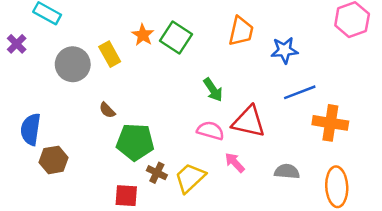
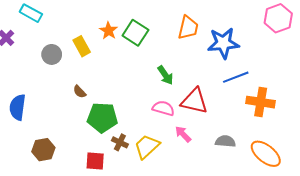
blue star: (284, 50) -> (223, 43), size x1.4
gray circle: (73, 64) -> (52, 54), size x0.7
brown hexagon: (54, 160) -> (43, 150), moved
orange ellipse: (337, 187) -> (266, 154), turned -48

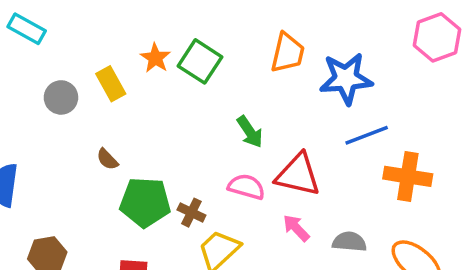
pink arrow: (183, 134) -> (296, 228), moved
brown cross: (120, 142) -> (191, 213), moved

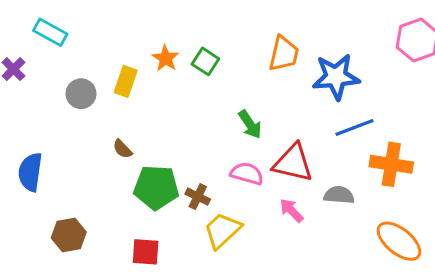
green square: (200, 61) -> (205, 61), size x0.7
yellow rectangle: (111, 84) -> (126, 81), turned 48
gray semicircle: (349, 242) -> (339, 195), moved

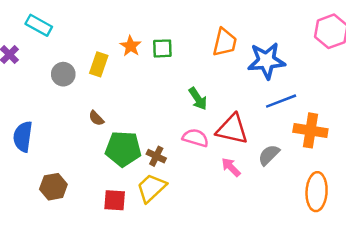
green square: (205, 61) -> (162, 48), turned -35
gray semicircle: (339, 195) -> (269, 155), turned -50
yellow trapezoid: (222, 230) -> (151, 188), moved
orange ellipse: (399, 241) -> (317, 192), turned 54

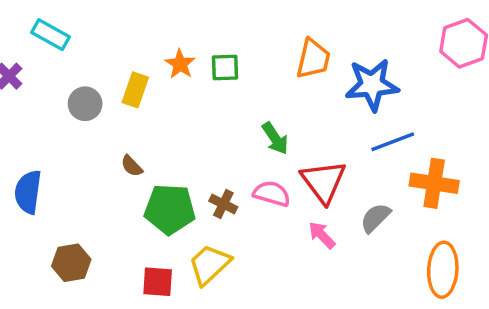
red triangle: (232, 129) -> (324, 182), turned 40
brown cross: (156, 156) -> (223, 204), moved

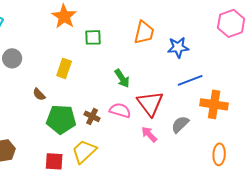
orange star: (180, 64) -> (64, 16), moved, size x1.4
blue star: (372, 85) -> (178, 47), size x0.7
yellow rectangle: (135, 90) -> (64, 68), moved
orange ellipse: (443, 270) -> (219, 154), size x0.7

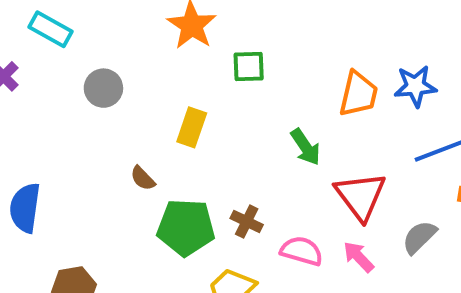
orange trapezoid: (144, 32) -> (358, 94), moved
gray circle: (12, 58) -> (103, 88), moved
pink semicircle: (120, 110) -> (302, 251), moved

